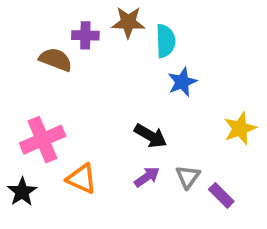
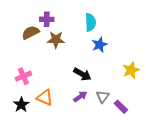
brown star: (128, 22) -> (56, 40), moved
brown semicircle: (56, 60) -> (30, 33), turned -48
pink cross: (43, 140) -> (23, 76), size x0.7
black star: (22, 192) -> (21, 105), moved

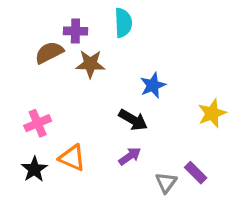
cyan semicircle: (90, 22) -> (123, 23), moved
blue star: (100, 45) -> (153, 85), moved
gray triangle: (103, 97) -> (166, 182), moved

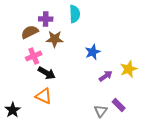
black arrow: (133, 120) -> (47, 73), moved
pink cross: (38, 123) -> (34, 56), moved
purple arrow: (130, 156) -> (106, 76), moved
black star: (34, 169) -> (13, 110), moved

